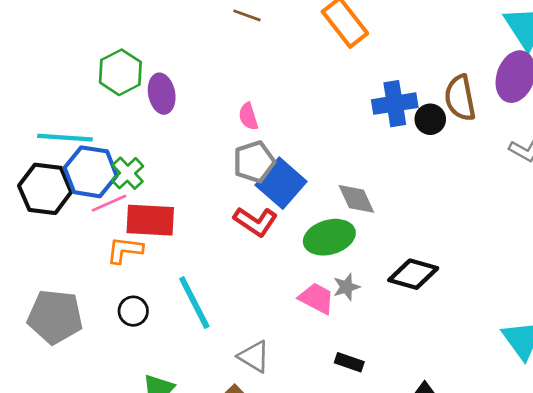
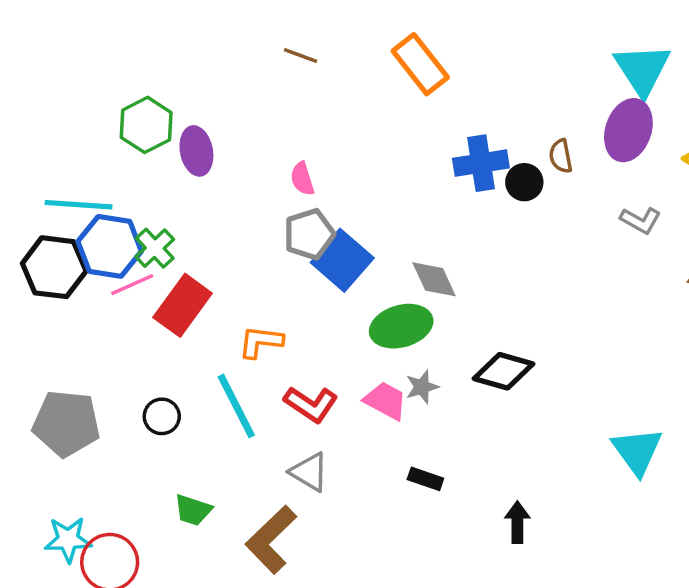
brown semicircle: (460, 98) -> (561, 156), size x0.6
red rectangle: (150, 220) -> (183, 305), turned -57
red L-shape: (255, 222) -> (311, 404), moved
orange L-shape: (125, 250) -> (261, 342), moved

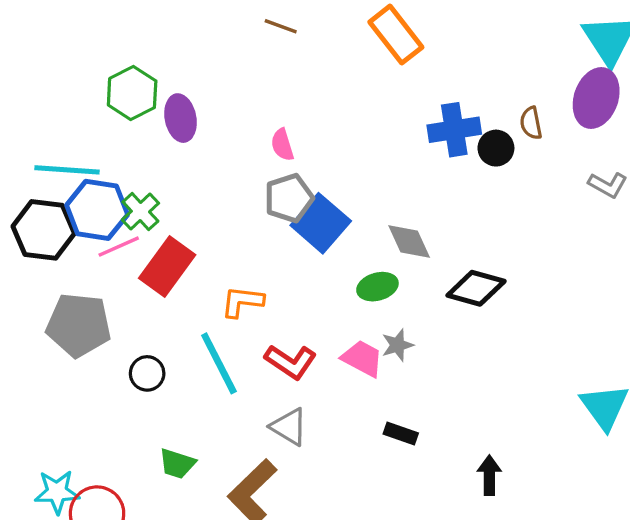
green ellipse: (401, 326) -> (377, 287), size x0.7
black diamond: (504, 371) -> (476, 288), moved
gray pentagon: (66, 423) -> (79, 325), moved

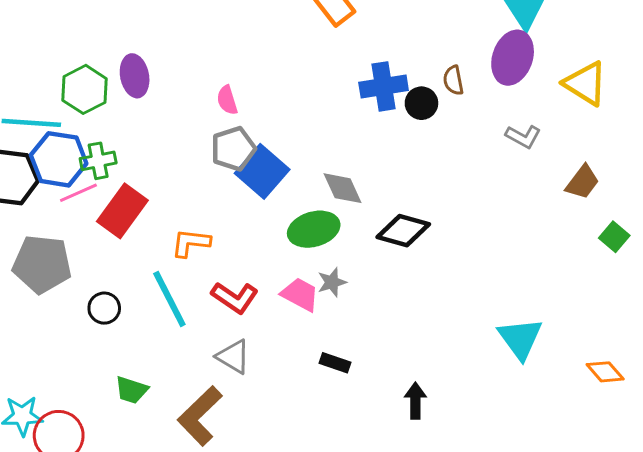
green hexagon: (132, 93) -> (84, 89), moved
green cross: (140, 212) -> (98, 161), turned 32
green ellipse: (377, 287) -> (314, 229), size x1.4

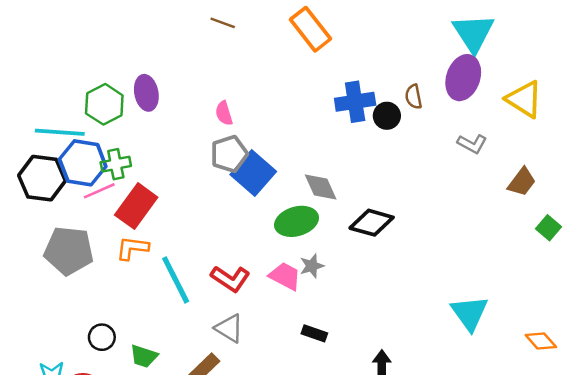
orange L-shape: (191, 243) -> (132, 248), moved
black circle: (104, 308) -> (102, 337), moved

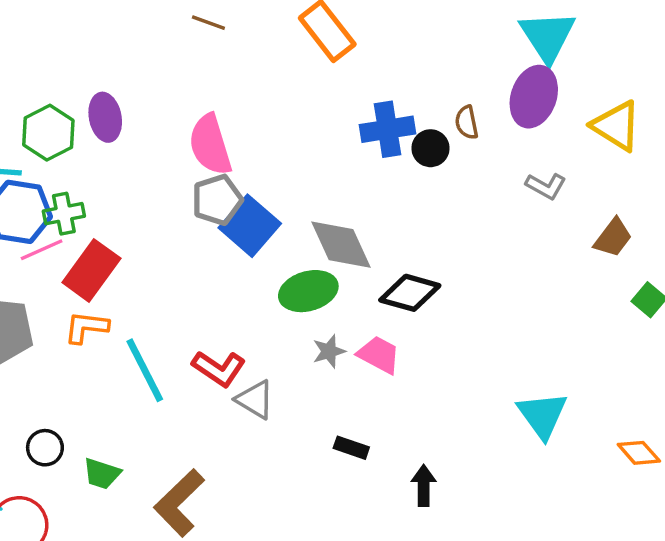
pink semicircle: (224, 113) -> (210, 145), size x1.8
gray diamond: (321, 187) -> (341, 245), size x1.4
pink trapezoid: (285, 276) -> (379, 355), moved
gray triangle: (229, 328) -> (255, 400), moved
black rectangle: (314, 333) -> (351, 448), moved

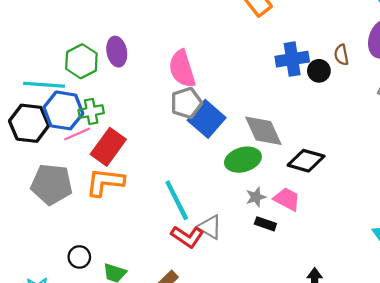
orange L-shape: (86, 327) -> (105, 182), size x1.4
red L-shape: (219, 369) -> (187, 237), moved
cyan line: (145, 370) -> (177, 200), moved
black rectangle: (351, 448) -> (265, 224), moved

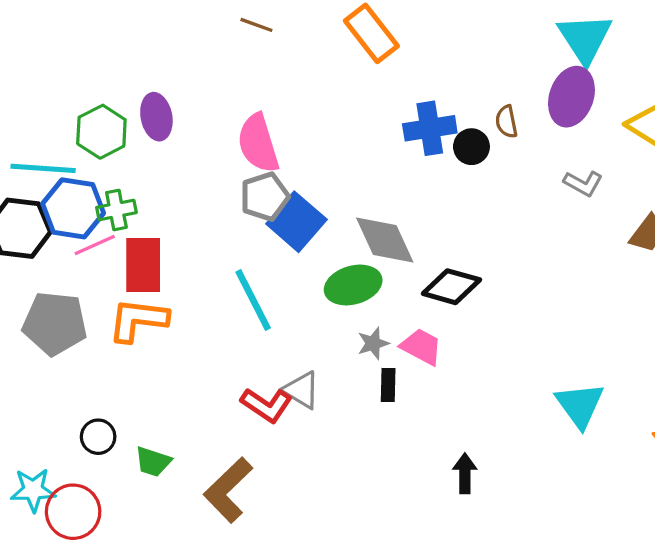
red rectangle: (108, 147) -> (143, 265), turned -36
cyan line: (177, 200) -> (253, 300), moved
black rectangle: (265, 224) -> (388, 385), turned 72

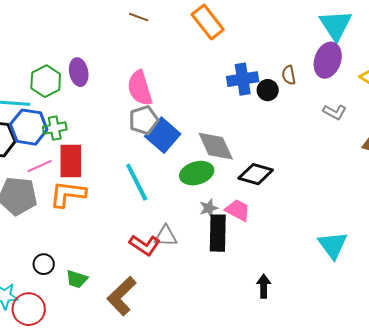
pink line: (95, 245) -> (40, 166), moved
black rectangle: (388, 385) -> (218, 233), size x1.8
gray triangle: (301, 390) -> (166, 236), turned -30

